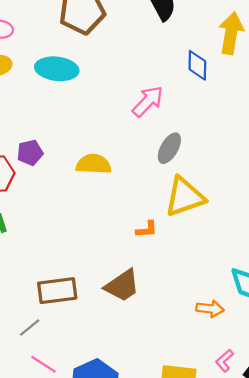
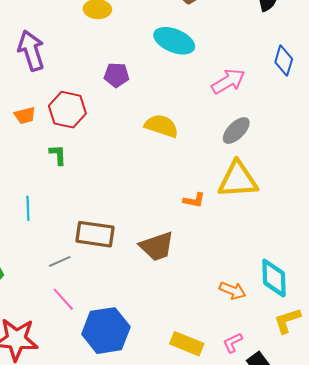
cyan ellipse: (57, 69) -> (174, 41), moved
purple pentagon: (30, 153) -> (117, 75), moved

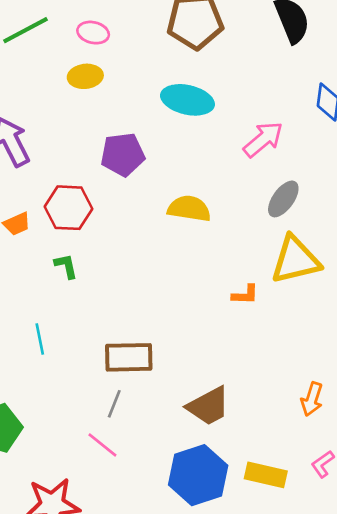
purple pentagon: (117, 75) -> (123, 154), size x1.4
brown trapezoid: (157, 246) -> (208, 406), moved
gray line: (60, 261) -> (114, 404), moved, turned -35
orange arrow: (233, 290) -> (312, 399), turned 95
blue hexagon: (106, 331) -> (198, 475), moved

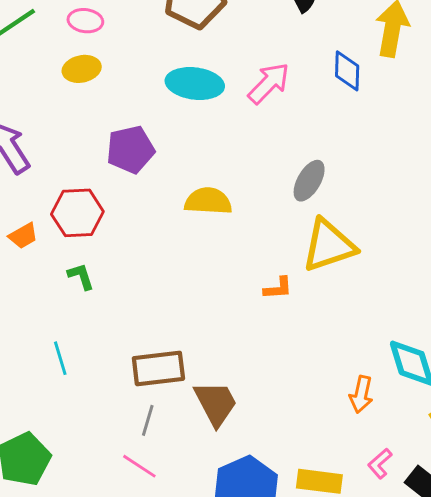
pink arrow: (263, 139) -> (269, 83), moved
brown trapezoid: (208, 406) -> (216, 403), moved, turned -84

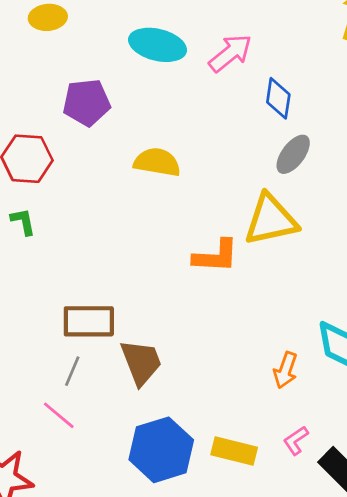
blue diamond: (347, 71) -> (278, 98), moved
gray ellipse: (309, 181) -> (293, 154), moved
orange L-shape: (278, 288) -> (216, 256), size x1.6

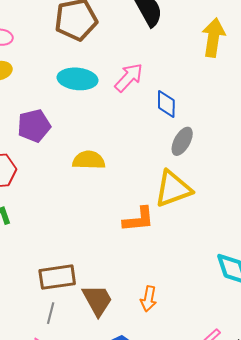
orange arrow: (285, 370) -> (149, 299), moved

